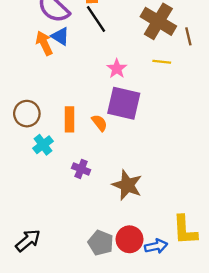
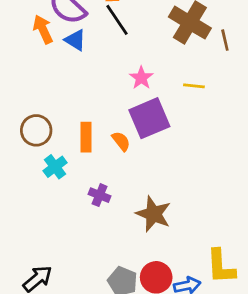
orange arrow: (44, 43) -> (43, 29), moved
yellow line: (162, 62) -> (194, 86), moved
purple square: (124, 103) -> (149, 118), turned -36

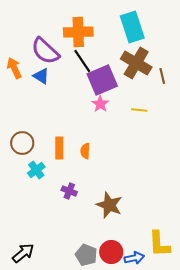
orange arrow: (43, 29) -> (14, 68), moved
blue triangle: (75, 40) -> (41, 76), moved
purple square: (149, 118) -> (102, 80), moved
orange semicircle: (121, 141) -> (85, 151), turned -140

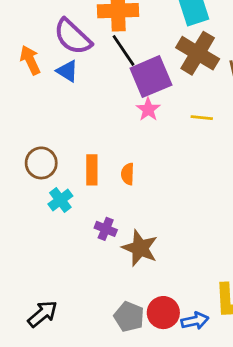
brown star: (109, 205) -> (140, 248), moved

